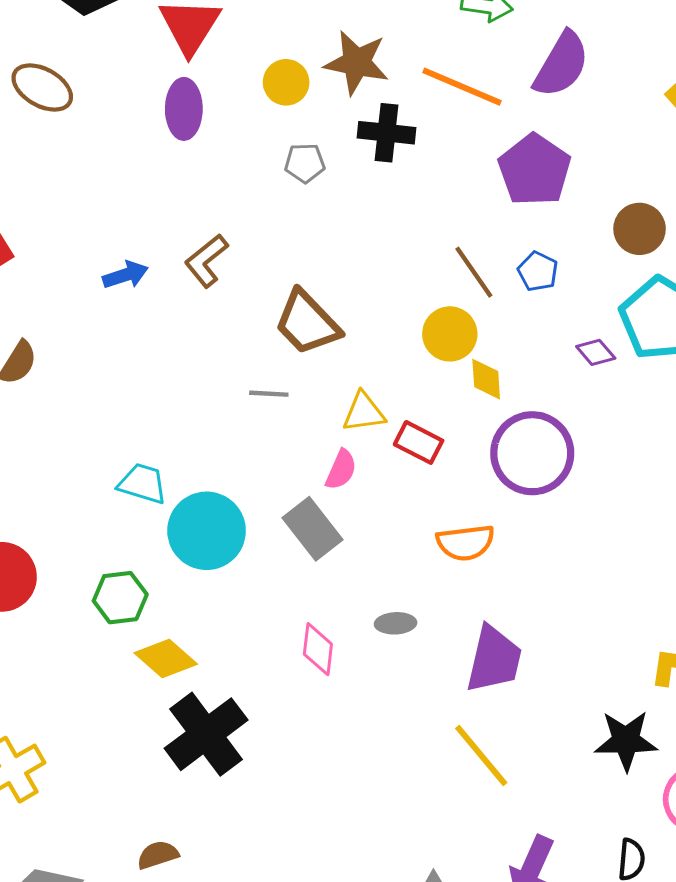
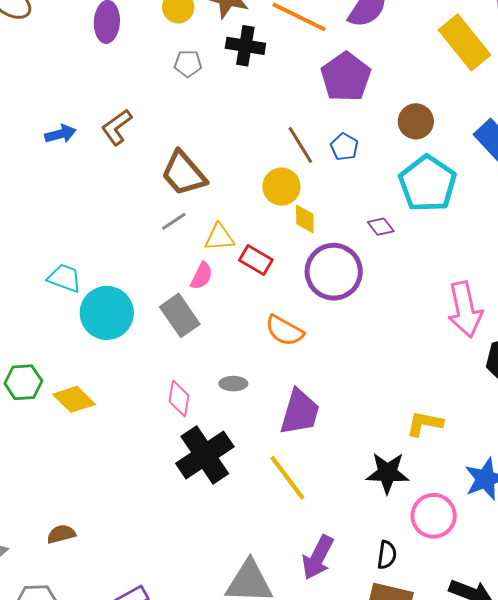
purple diamond: (596, 352) -> (381, 227), moved
gray line: (269, 394) -> (174, 221), moved, turned -40
orange semicircle: (465, 543) -> (284, 331), turned 33
green hexagon: (120, 598) -> (23, 382), moved
black cross: (206, 734) -> (205, 455), moved

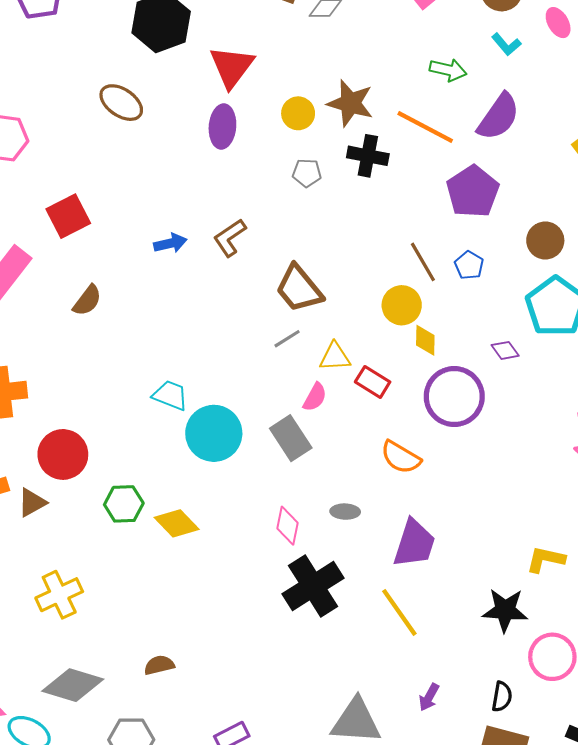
purple arrow: (318, 557) -> (429, 697), size x0.6

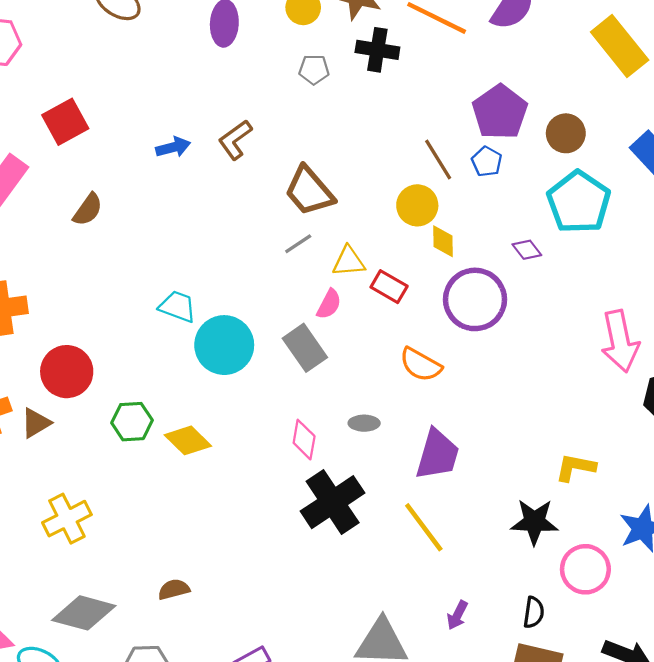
purple pentagon: (473, 192) -> (500, 112), moved

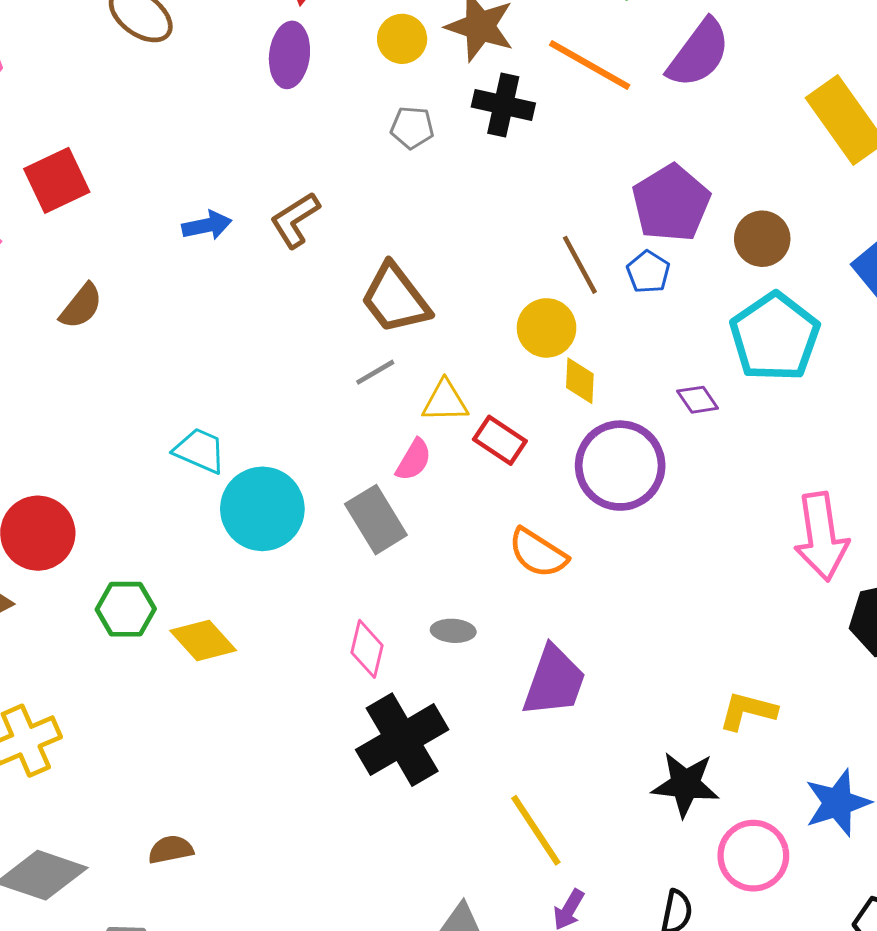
yellow line: (424, 527) -> (536, 830), moved

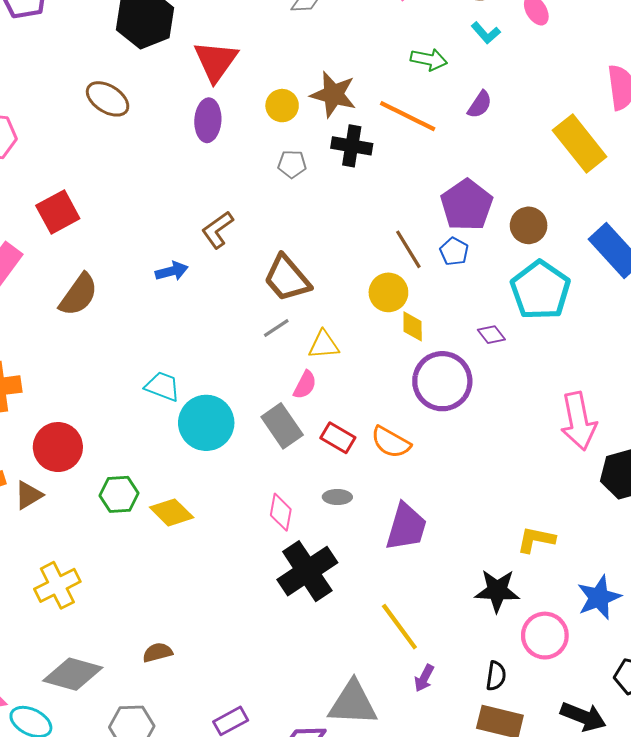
purple semicircle: (699, 53) -> (480, 105), size x0.6
blue arrow: (207, 225) -> (172, 271), moved
brown semicircle: (81, 306) -> (79, 295), size x1.4
red rectangle: (500, 440) -> (338, 438), moved

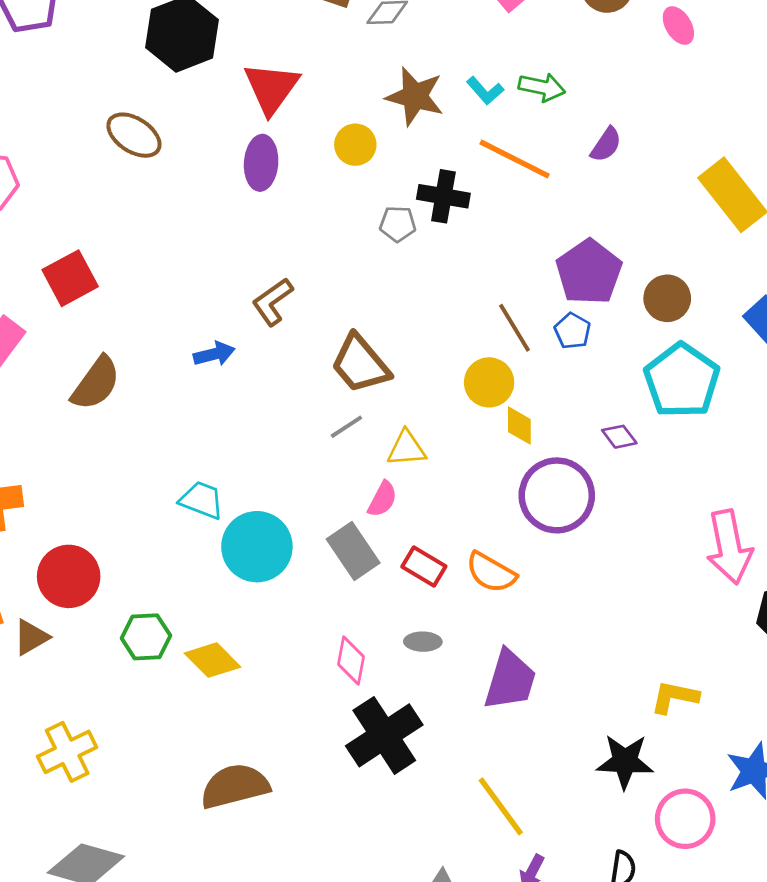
cyan L-shape: (486, 33) -> (485, 91), moved
brown star: (333, 94) -> (415, 96), moved
gray pentagon: (292, 164) -> (398, 224), moved
brown semicircle: (158, 652) -> (235, 786), moved, size x1.8

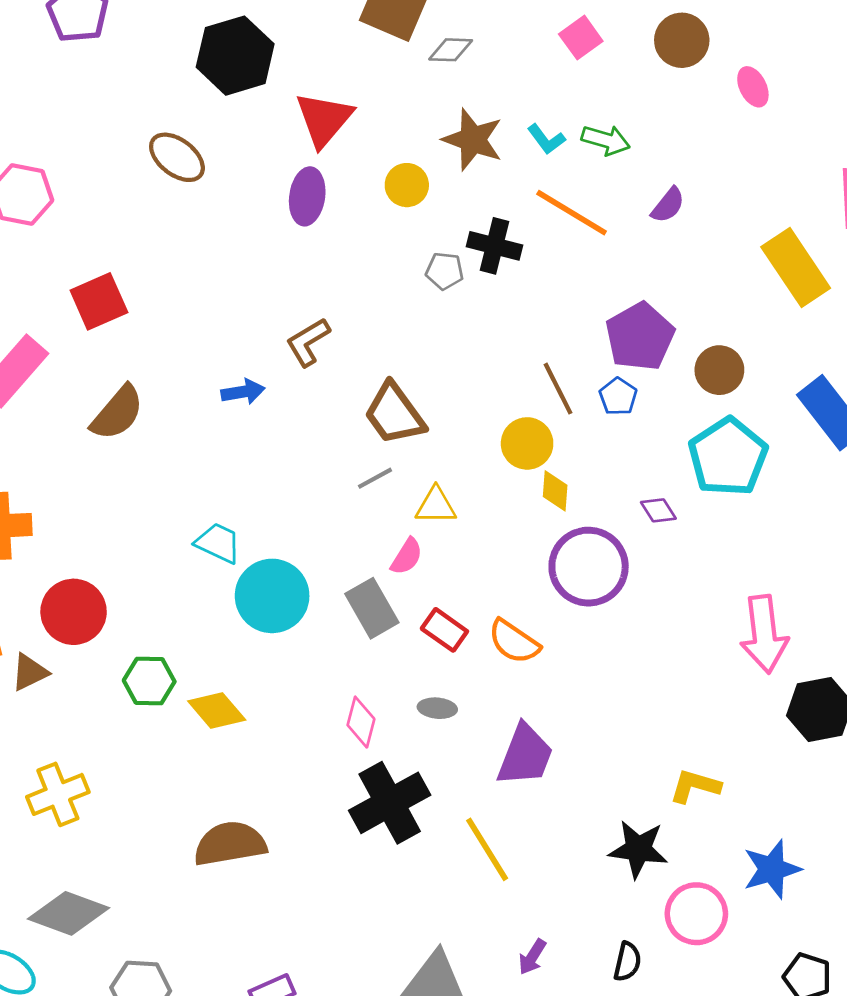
yellow line: (501, 806) -> (487, 849), moved

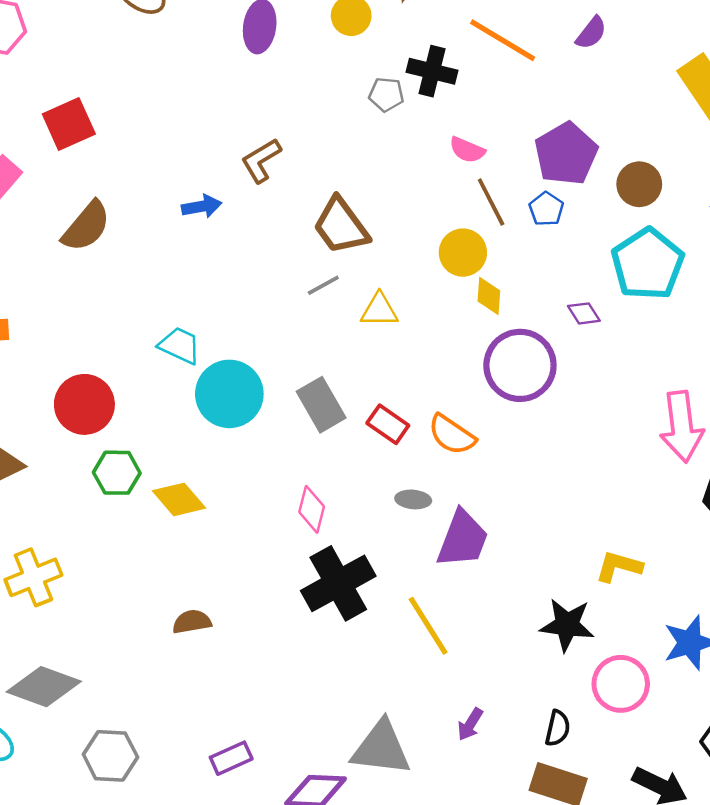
pink semicircle: (407, 557) -> (467, 150), moved, turned 81
red circle: (74, 612) -> (84, 404), moved
gray ellipse: (437, 708) -> (413, 499), moved
brown semicircle: (230, 844) -> (192, 622), size x0.6

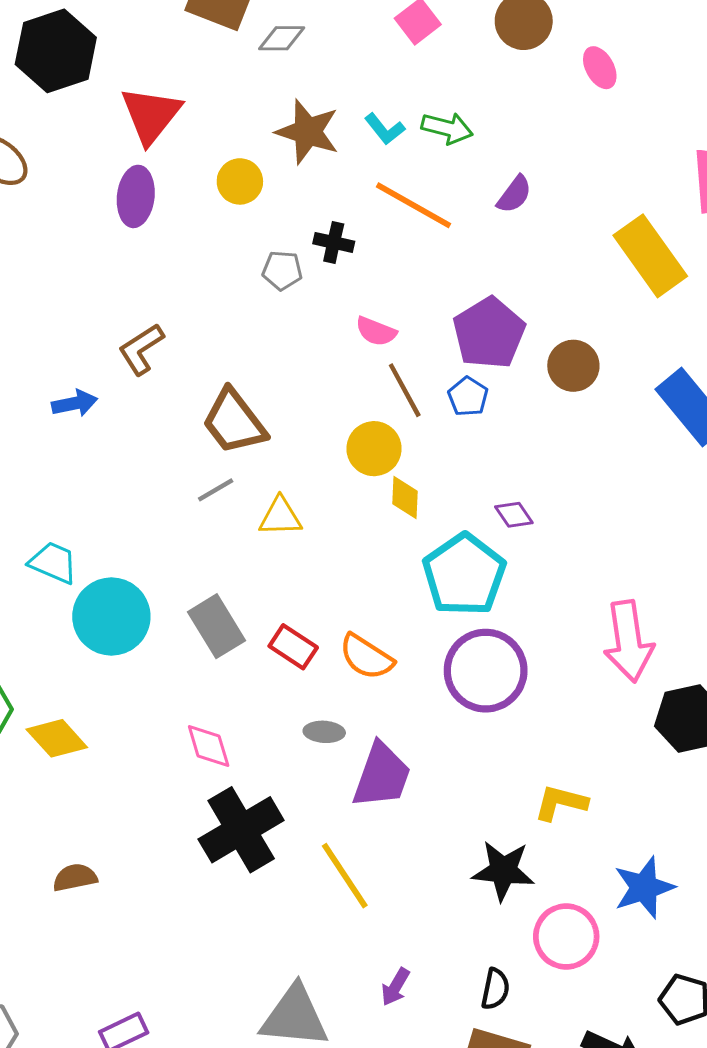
black cross: (432, 71) -> (334, 242), size x0.7
cyan pentagon: (648, 264) -> (464, 575), moved
purple circle: (520, 365) -> (486, 671), moved
pink diamond: (312, 509) -> (209, 746), turned -30

